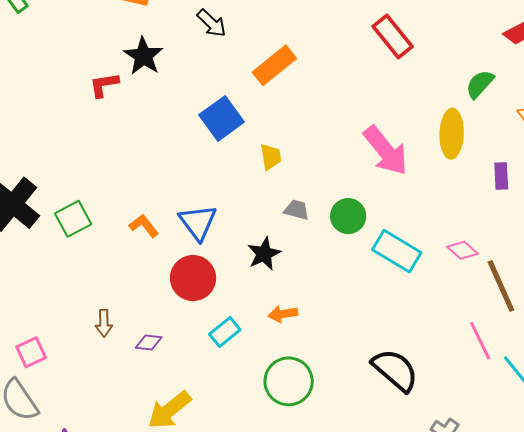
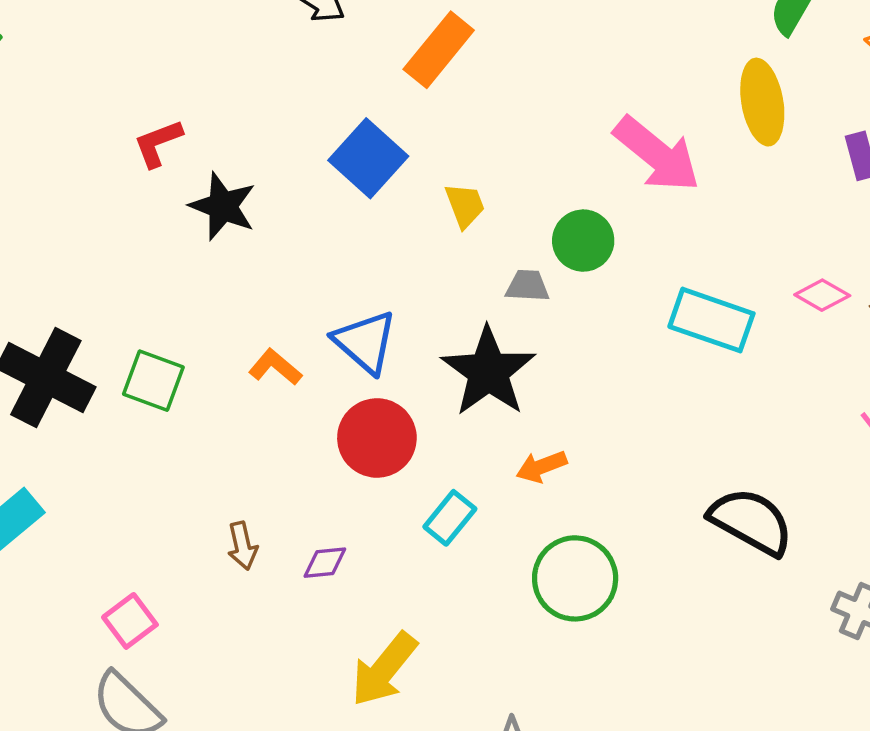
black star: (143, 56) -> (223, 206), moved
green circle: (348, 216) -> (583, 241), moved
green square: (73, 219) -> (153, 381), turned -30
black star: (264, 254) -> (488, 372), size x1.6

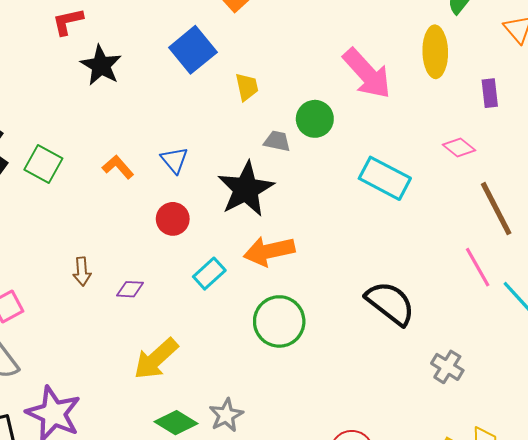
pink diamond: (822, 295) -> (459, 148), moved
blue triangle: (365, 342) -> (174, 160), size x0.7
red circle: (377, 438) -> (173, 219), size x0.7
orange arrow: (542, 467) -> (269, 251), size x1.6

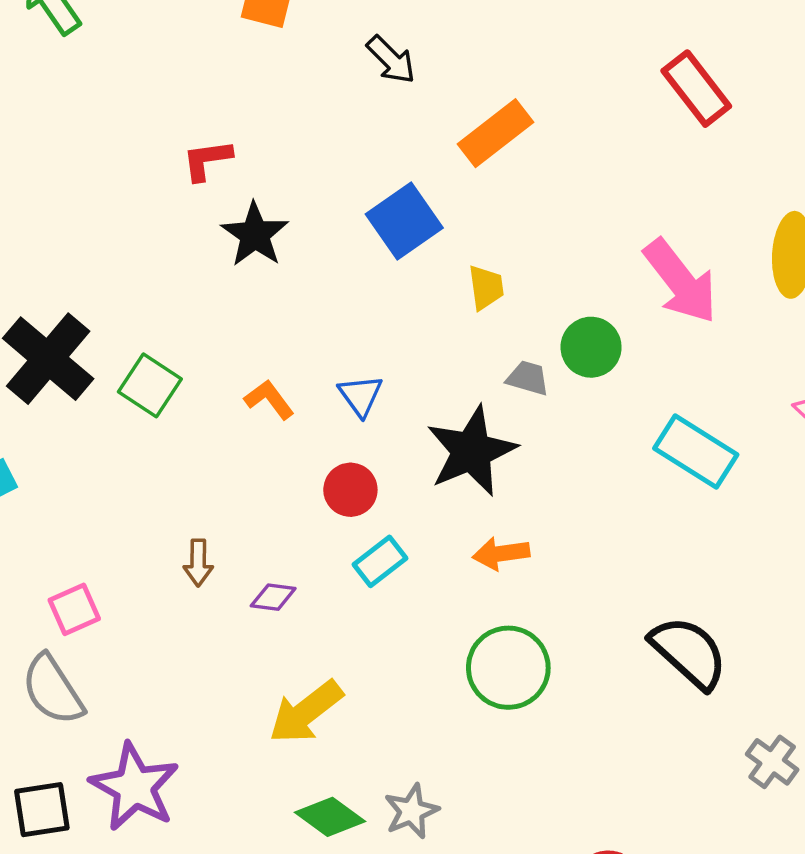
orange arrow: (269, 251) -> (501, 554), size x0.7
cyan rectangle: (209, 274) -> (380, 561), moved

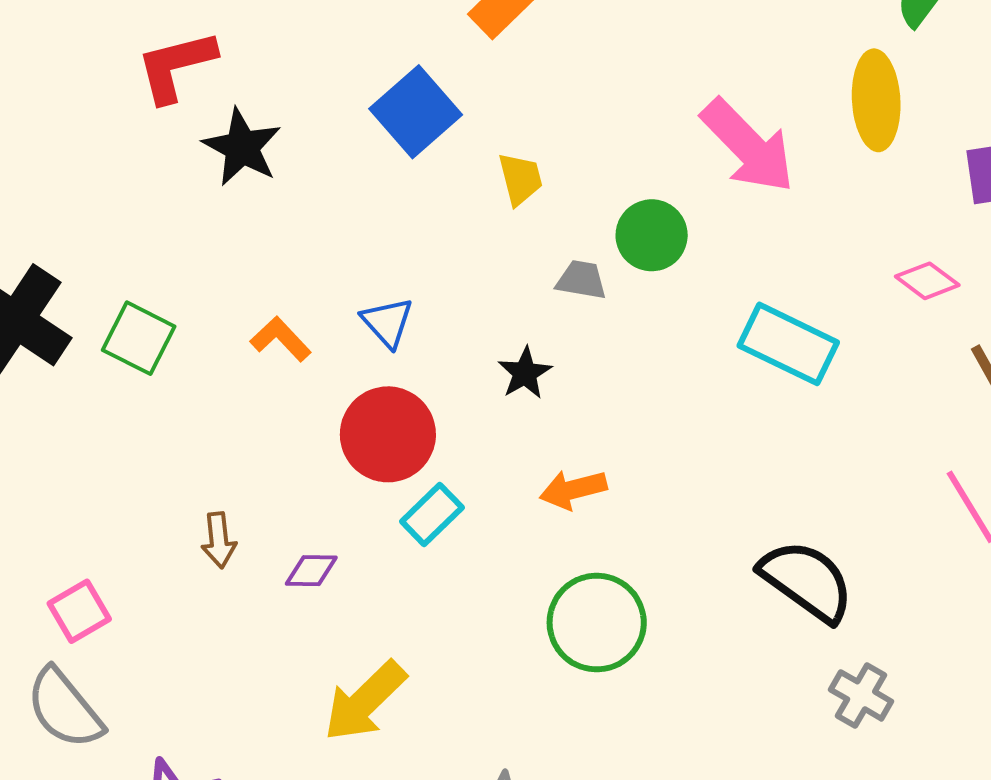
red L-shape: (207, 160) -> (176, 66), size x1.4
black star: (471, 451) -> (525, 373), size x0.5
red circle: (350, 490) -> (388, 434), size x1.5
gray cross: (772, 762) -> (861, 695), moved

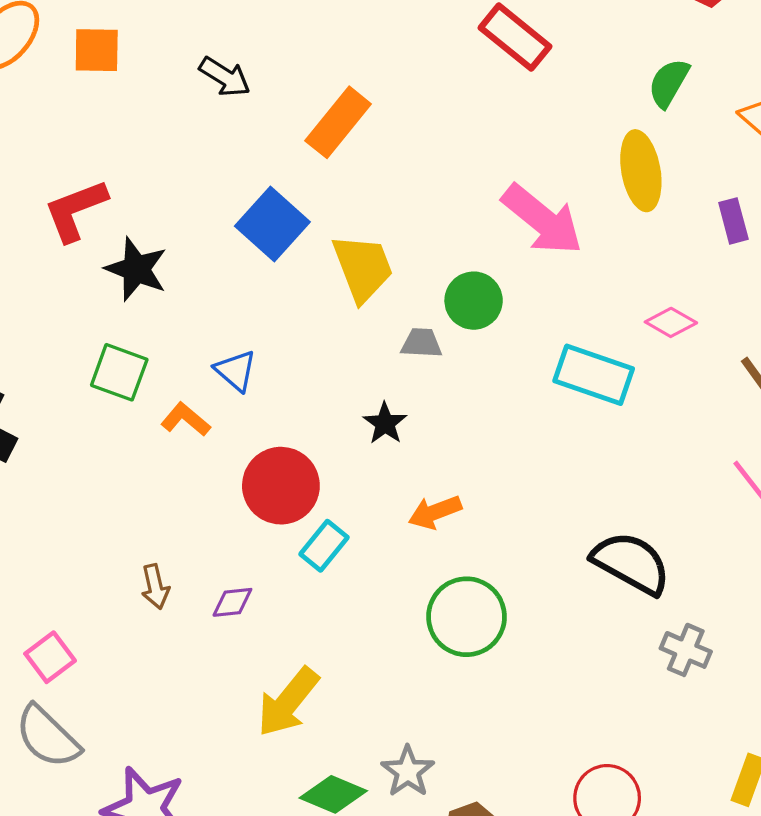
yellow trapezoid: (520, 179) -> (363, 268), size x1.6
pink diamond: (927, 281) -> (671, 322), moved
blue triangle: (387, 322) -> (236, 371), moved
green square: (139, 338) -> (119, 372), moved

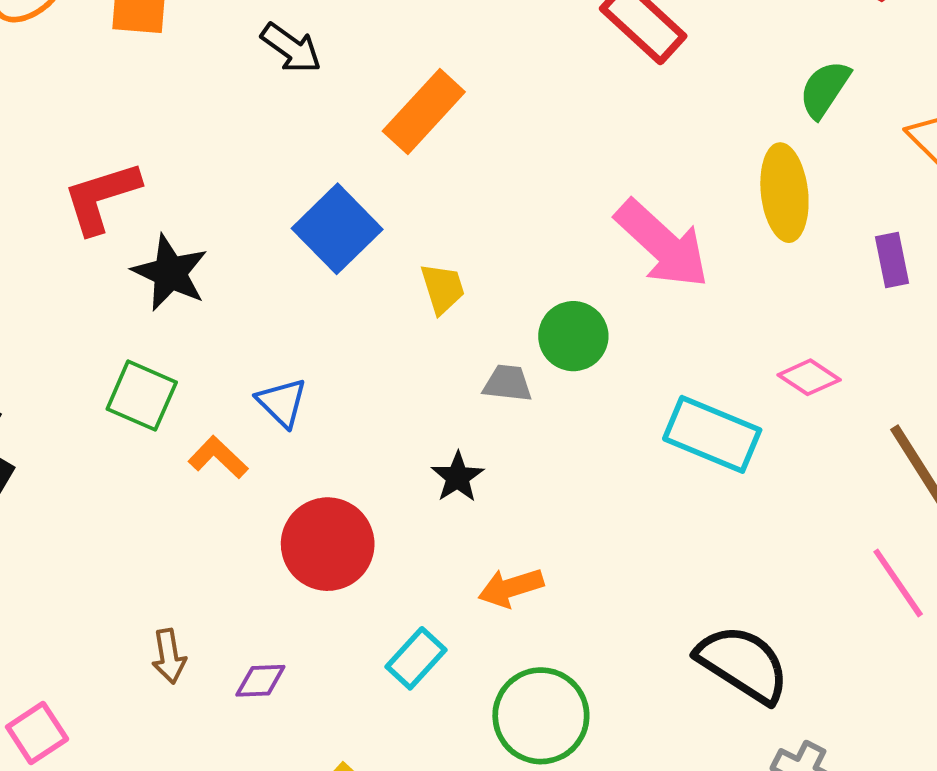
yellow trapezoid: (363, 268) -> (443, 288), size x0.6
cyan rectangle: (324, 546) -> (416, 658), moved

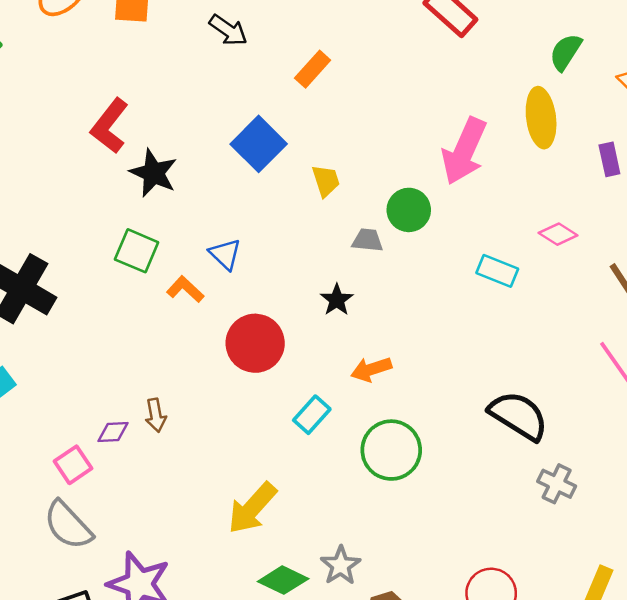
orange rectangle: (424, 111) -> (313, 69), size x0.7
red L-shape: (101, 197) -> (110, 126), turned -34
pink arrow: (662, 244) -> (464, 151), turned 72
cyan rectangle: (712, 434) -> (497, 271), size x0.7
purple diamond: (260, 681) -> (113, 432), moved

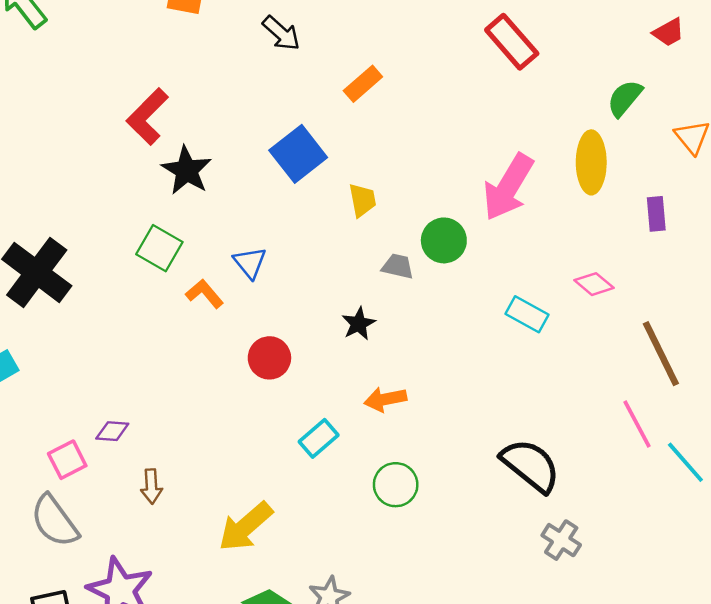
red circle: (255, 343) -> (269, 358), size x0.7
brown arrow: (156, 415) -> (151, 486), moved
green circle: (391, 450) -> (396, 485), size x0.7

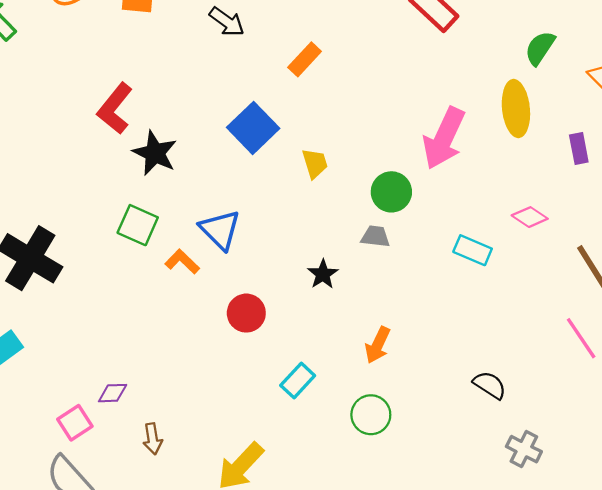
blue triangle: (250, 263) -> (220, 230), size x1.4
gray trapezoid: (398, 266) -> (375, 236), moved
orange arrow: (385, 399) -> (378, 345), moved, turned -48
black semicircle: (531, 465) -> (490, 385), size x0.6

